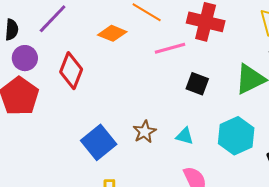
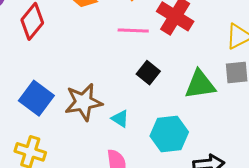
brown star: (145, 132) -> (83, 102), size x1.6
blue square: (99, 142) -> (36, 98), turned -32

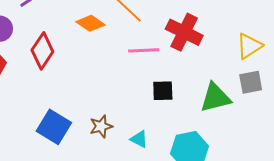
black square: (148, 73) -> (163, 91), turned -35
brown star: (83, 102) -> (101, 126), size x0.6

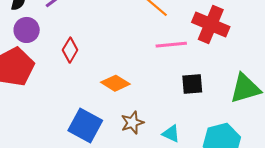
orange diamond: (91, 23) -> (115, 83), moved
red diamond: (42, 51) -> (70, 50), size x0.7

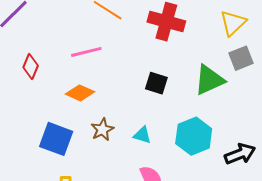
pink line: (171, 45) -> (86, 52), moved
black square: (192, 84) -> (156, 83), turned 30

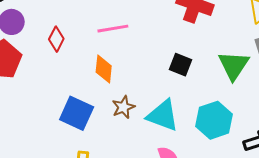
green triangle: (209, 80) -> (234, 65), turned -36
orange diamond: (80, 93) -> (104, 69), turned 68
cyan triangle: (142, 135) -> (163, 115), size x1.8

